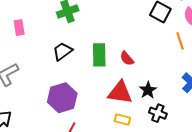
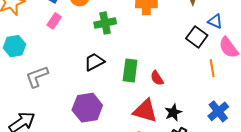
pink rectangle: (19, 28) -> (54, 21), moved, turned 35

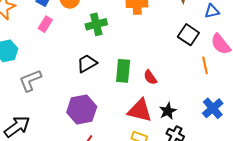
blue triangle: (215, 21) -> (212, 11), moved, turned -35

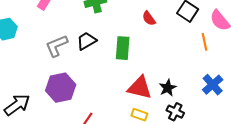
red semicircle: (150, 77) -> (149, 18), moved
gray L-shape: (30, 80) -> (57, 46), moved
purple hexagon: (82, 110) -> (61, 88), moved

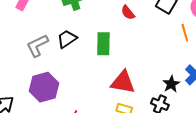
black star: (168, 88) -> (171, 84), moved

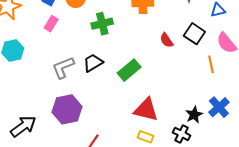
red semicircle: (128, 13) -> (167, 40), moved
green rectangle: (103, 44) -> (129, 70), turned 45

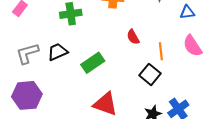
black square: (194, 34) -> (150, 74), moved
orange line: (211, 64) -> (161, 51), moved

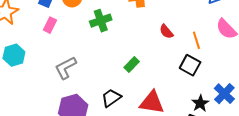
black trapezoid: (58, 52) -> (111, 98), moved
green rectangle: (93, 63) -> (132, 64), size x0.7

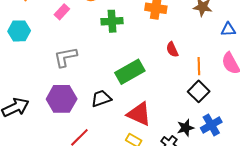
green rectangle: (132, 64) -> (130, 72), size x1.8
black square: (190, 65) -> (199, 91), moved

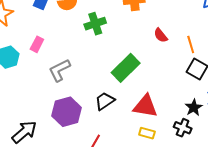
pink rectangle: (62, 12) -> (37, 44), moved

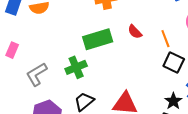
green cross: (95, 24) -> (76, 67), moved
green rectangle: (126, 68) -> (98, 39), moved, turned 32

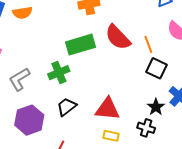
red semicircle: (135, 32) -> (118, 37), size x1.8

